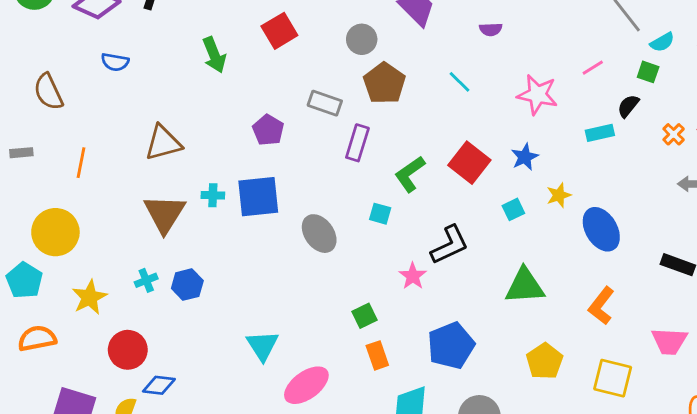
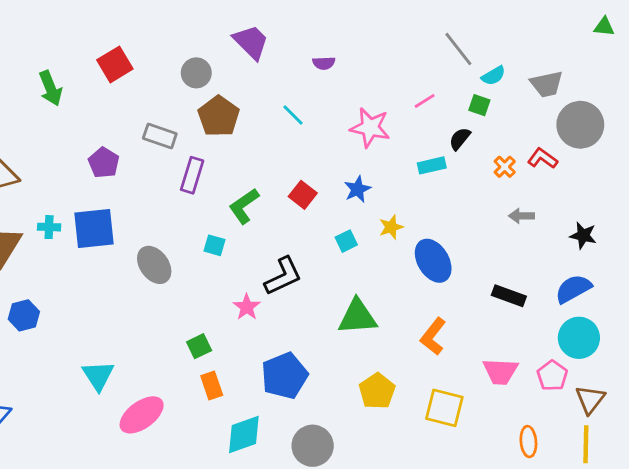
red square: (469, 163) -> (303, 195), size x0.7

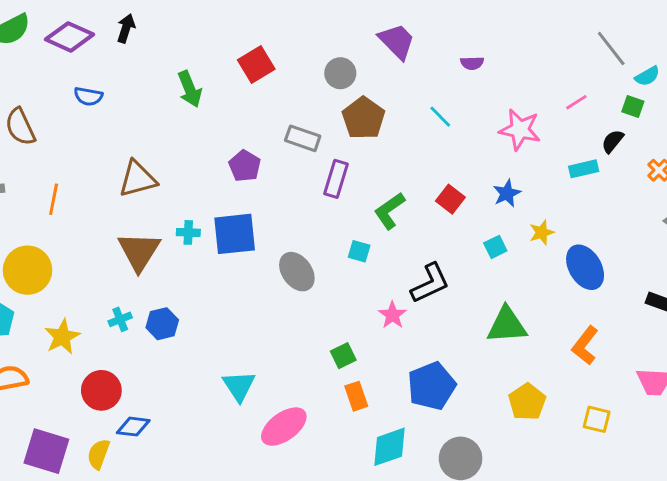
yellow square: (444, 408) -> (597, 419), size x0.7

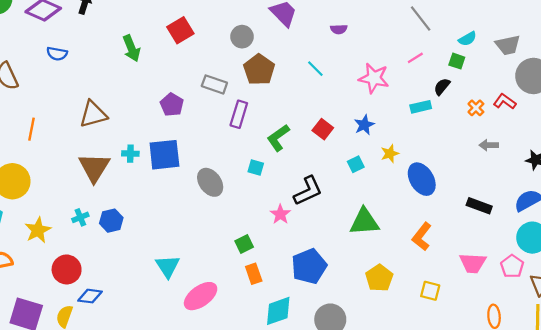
gray line: (611, 49) -> (421, 19), moved

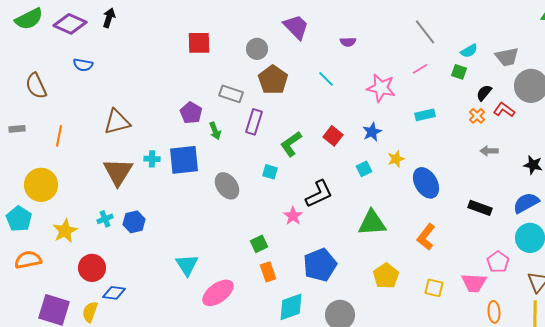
red square: (180, 30) -> (199, 43), turned 30
green arrow: (131, 48) -> (215, 131), moved, size x0.7
black semicircle: (442, 87) -> (484, 93), moved
pink trapezoid: (473, 263) -> (474, 283), moved
pink pentagon: (512, 266) -> (498, 262), moved

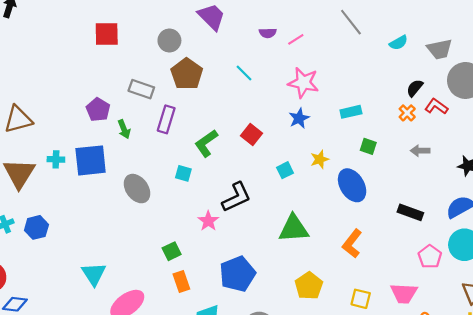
pink line: (420, 69) -> (296, 39), moved
green square: (459, 72) -> (368, 146), moved
blue star: (372, 132) -> (299, 118), moved
pink pentagon: (498, 262) -> (430, 257), moved

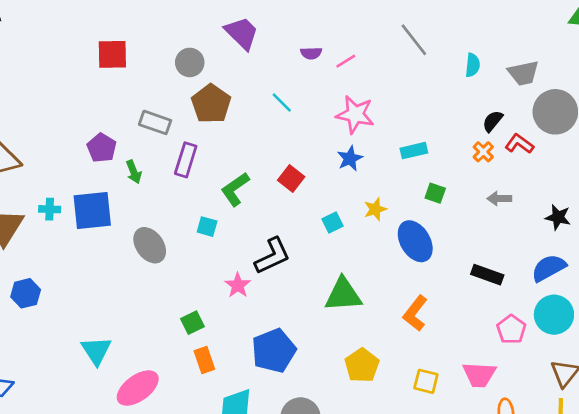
cyan semicircle: (399, 43) -> (473, 65), turned -54

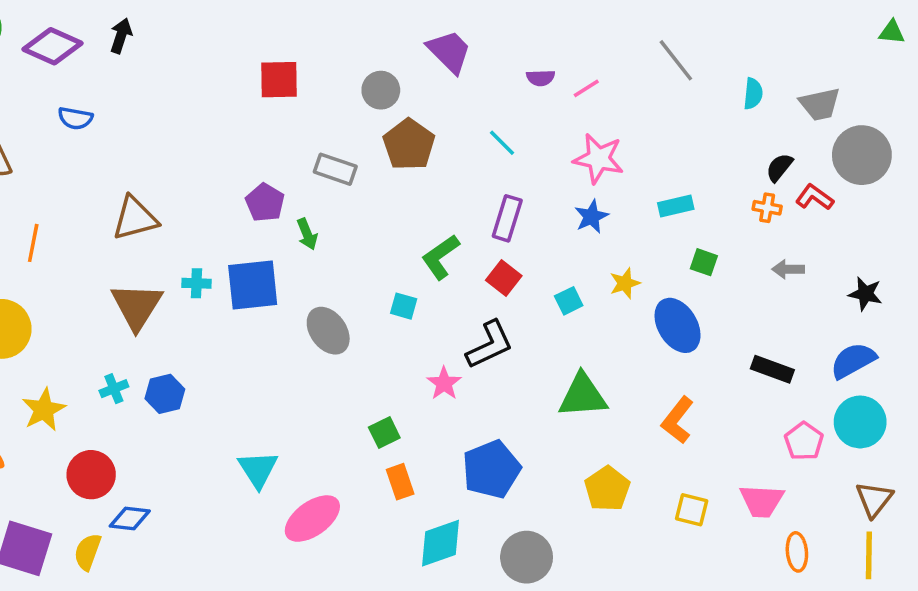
orange cross: (483, 152) -> (767, 208), turned -35
purple rectangle: (186, 160) -> (507, 218), moved
red square: (291, 179) -> (504, 278), moved

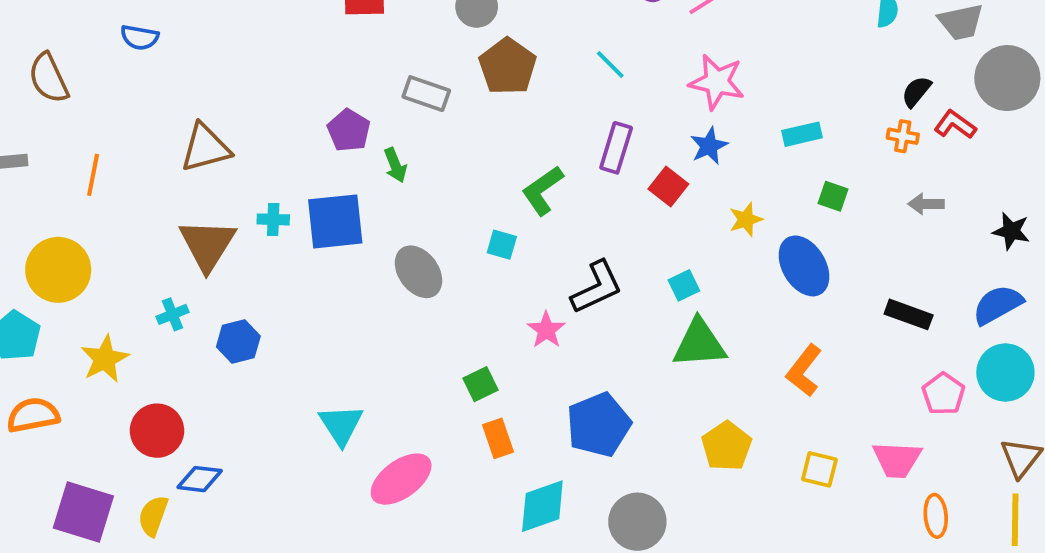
red square: (504, 278) -> (668, 187), moved
cyan square: (569, 301) -> (684, 285), moved
cyan cross: (114, 389) -> (172, 314), moved

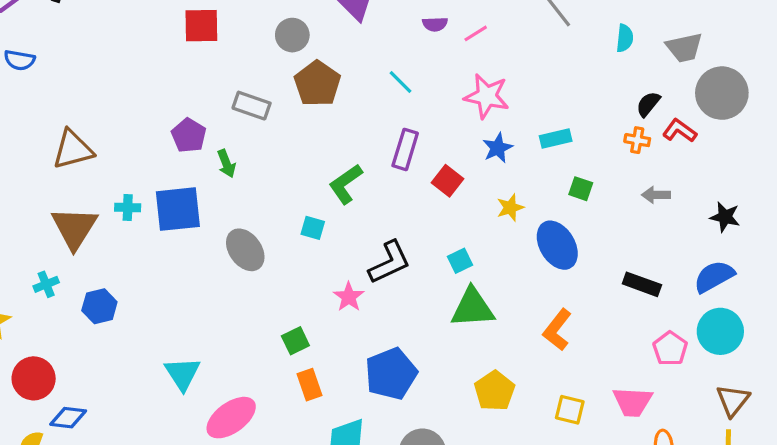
blue star: (709, 146) -> (498, 148), moved

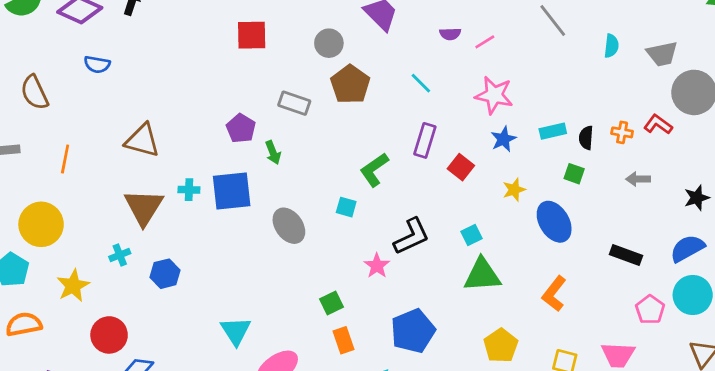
black semicircle: (648, 104) -> (586, 138), moved, turned -35
brown triangle: (73, 149) -> (142, 140), turned 30
black star: (725, 217) -> (697, 198), turned -30

